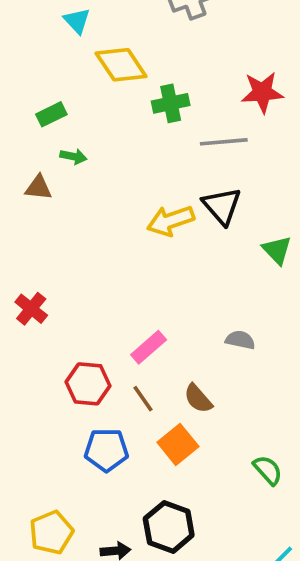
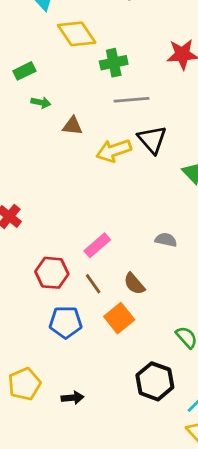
gray line: (224, 142) -> (132, 100), moved
brown triangle: (39, 188) -> (72, 126), moved
black hexagon: (169, 527) -> (155, 381), moved

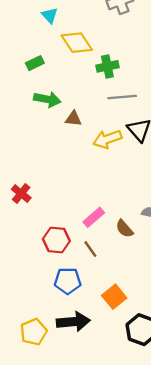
green rectangle: (24, 71) -> (35, 63), moved
green arrow: (41, 102) -> (47, 99), size x1.6
brown semicircle: (134, 284) -> (124, 229), moved
orange square: (119, 318) -> (114, 297), moved
black arrow: (72, 398) -> (73, 322), moved, size x1.8

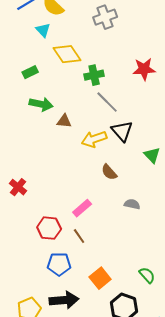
gray line: (122, 97) -> (107, 102), turned 50
brown semicircle: (124, 229) -> (109, 172), moved

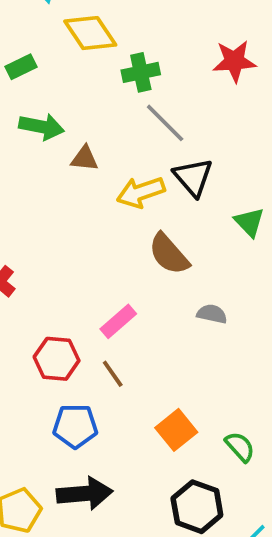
brown semicircle: (109, 172) -> (169, 254), size x1.4
orange square: (100, 278) -> (176, 430), moved

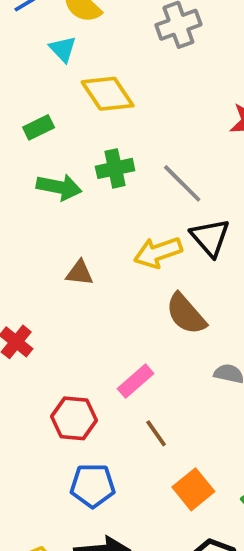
green cross: (141, 72) -> (115, 168), moved
brown triangle: (85, 158) -> (80, 273), moved
brown line: (113, 374) -> (156, 433), moved

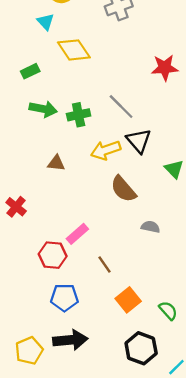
green cross: (115, 168) -> (79, 115), moved
pink rectangle: (136, 381) -> (77, 234), moved

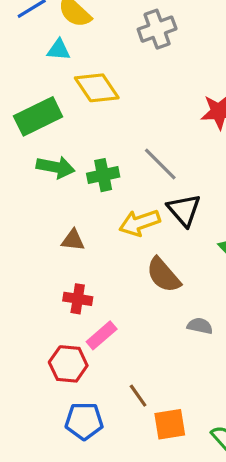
cyan triangle: (46, 22) -> (59, 50), turned -42
green rectangle: (30, 71) -> (38, 116), size x1.8
red cross: (16, 207) -> (78, 299), moved, turned -30
brown line: (105, 265) -> (138, 396), moved
orange square: (128, 300) -> (170, 424), turned 30

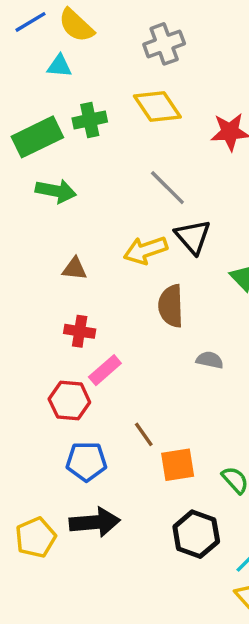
yellow diamond: (97, 88) -> (157, 106), moved
green cross: (103, 175) -> (90, 120), moved
brown semicircle: (163, 275) -> (171, 306), turned 39

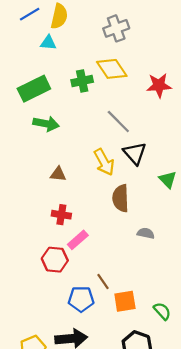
yellow semicircle: (76, 25) -> (59, 16), turned -120
green cross: (90, 120) -> (82, 81), moved
yellow arrow: (145, 250) -> (104, 162), turned -100
blue pentagon: (86, 461) -> (81, 299), moved

